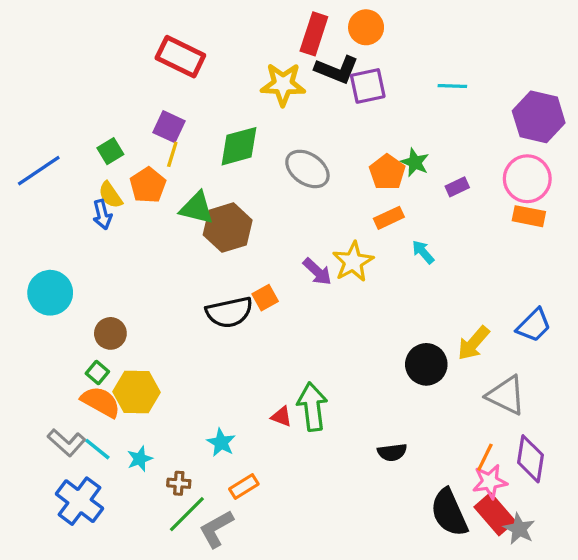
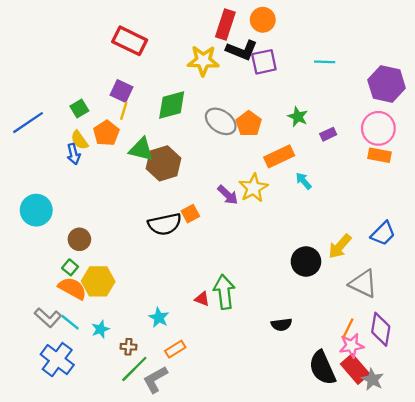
orange pentagon: (387, 172) -> (249, 124), moved
orange rectangle: (389, 218) -> (279, 156), size x1.4

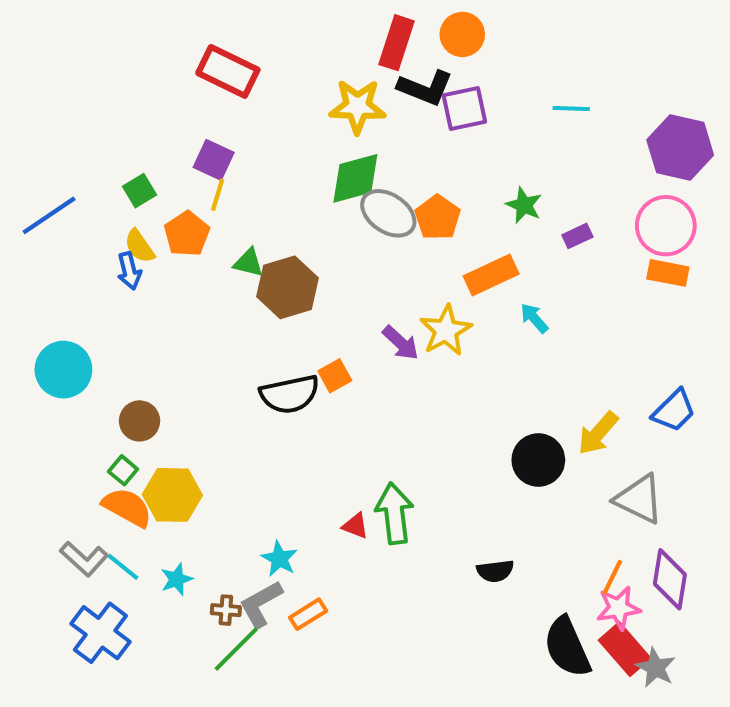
green diamond: (172, 105) -> (355, 178), moved
green triangle: (141, 149) -> (248, 263), size x0.7
gray L-shape: (155, 379) -> (261, 604), moved

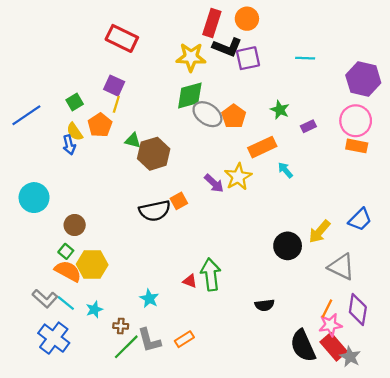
gray L-shape: (261, 604) -> (149, 340), moved, turned -76
orange rectangle: (308, 614) -> (184, 339), moved

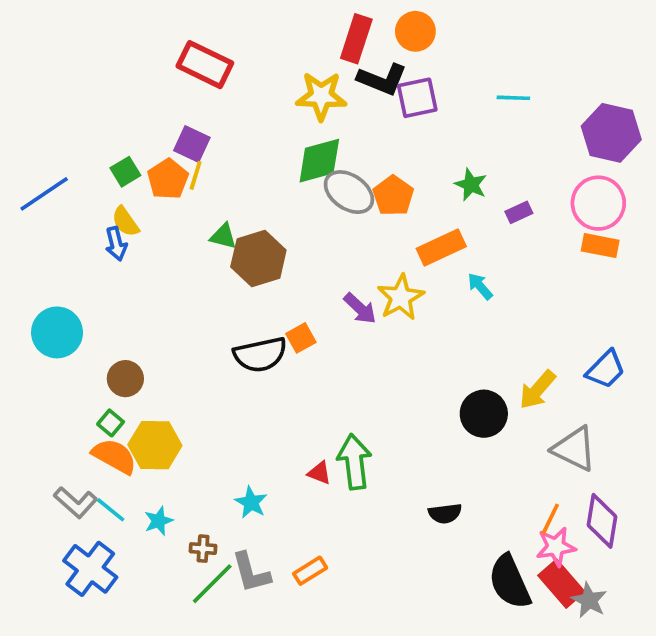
orange pentagon: (100, 125) -> (168, 179), moved

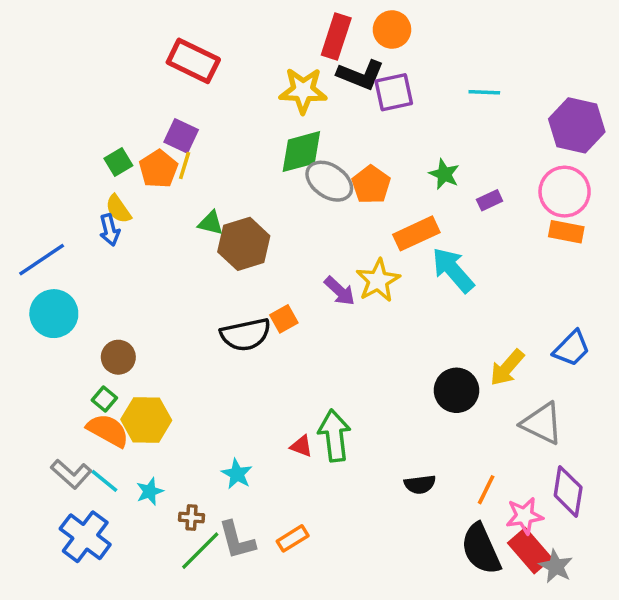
blue line: (44, 194) -> (42, 260), moved
cyan arrow: (480, 286) -> (453, 270), size x1.8
orange line: (550, 519) -> (486, 490), moved

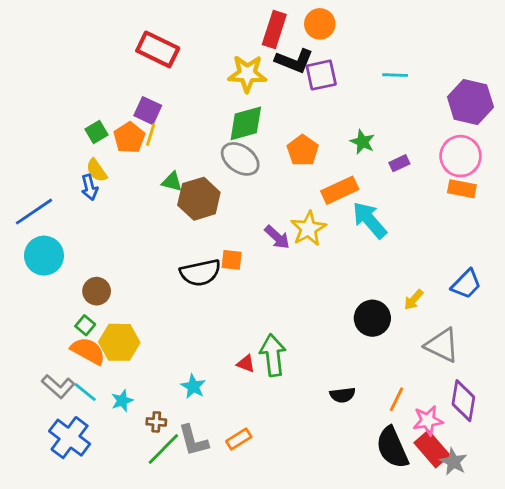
gray ellipse: (329, 181) -> (240, 159), moved
orange square: (284, 319) -> (232, 260), turned 35
yellow arrow: (507, 368) -> (414, 300), size x0.7

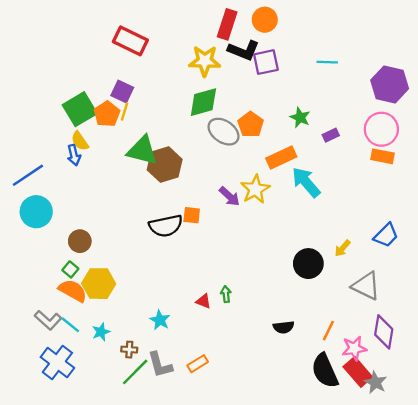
green square: (97, 132) -> (80, 109), size x1.8
gray ellipse: (240, 159) -> (224, 132), moved
green triangle: (172, 182) -> (142, 150), size x1.8
green arrow: (273, 355) -> (226, 294), size x0.5

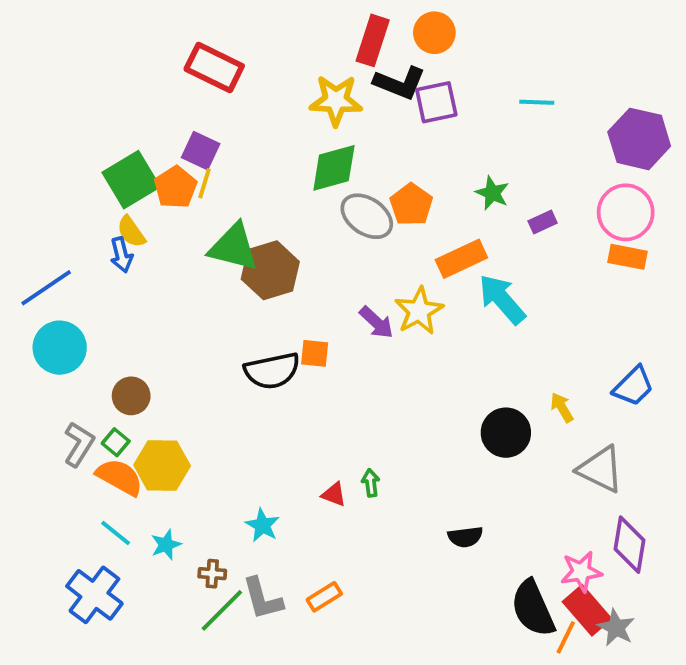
yellow arrow: (343, 248) -> (562, 407), turned 108
gray L-shape: (48, 320) -> (79, 444), moved, turned -100
orange line: (328, 331) -> (566, 637), moved

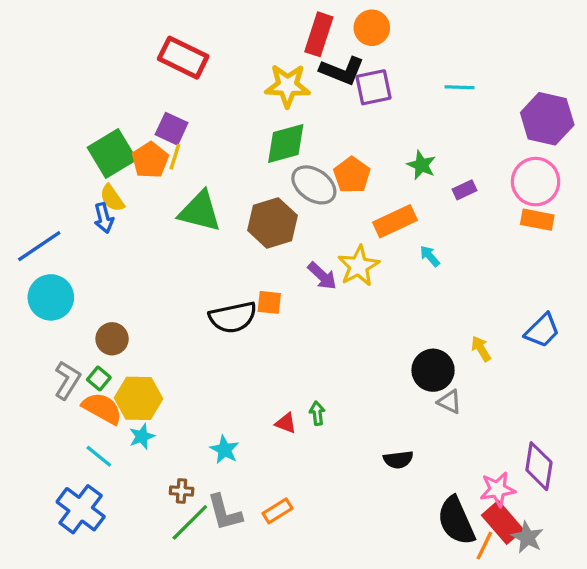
brown hexagon: (270, 270) -> (273, 223), moved
cyan arrow: (502, 299) -> (430, 256), size x0.5
gray triangle: (601, 469) -> (450, 402), moved, size x0.6
cyan star: (166, 545) -> (142, 436), moved

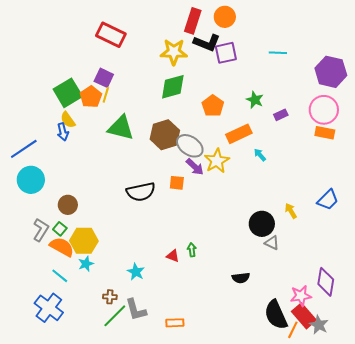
gray ellipse: (314, 185) -> (190, 146), moved
orange square: (269, 302) -> (177, 183), moved
orange rectangle: (277, 511) -> (175, 323), moved, turned 30

